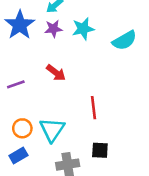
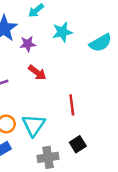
purple star: (53, 29) -> (28, 44), moved
black square: (100, 150) -> (78, 144), turned -35

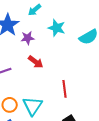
cyan star: (62, 32) -> (57, 28), turned 30

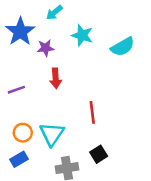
red arrow: (36, 62) -> (56, 78), turned 49

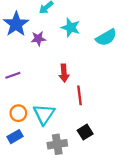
red arrow: (56, 78) -> (64, 73), moved

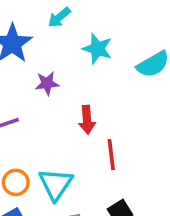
purple star: (38, 39) -> (47, 83), moved

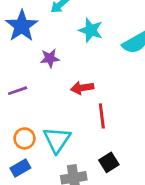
red arrow: (87, 120) -> (82, 88), turned 85

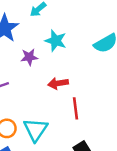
cyan star: (91, 30) -> (56, 41), moved

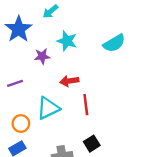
cyan triangle: (36, 130) -> (48, 108), moved, turned 30

